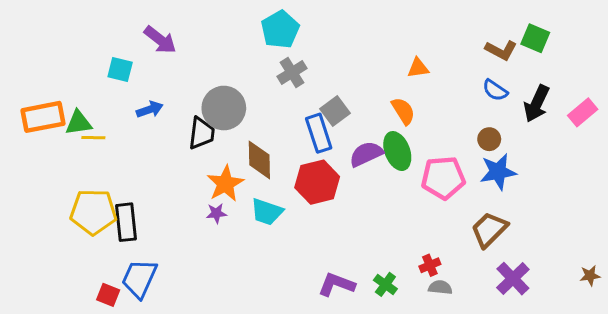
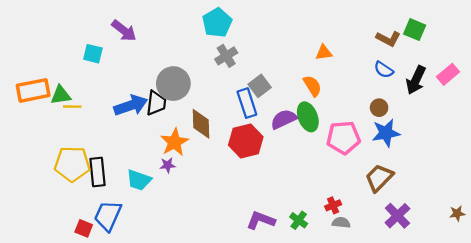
blue arrow: (150, 110) -> (131, 105), moved, size x1.6
pink rectangle: (583, 112) -> (448, 74), moved
cyan trapezoid: (267, 212) -> (139, 180), moved

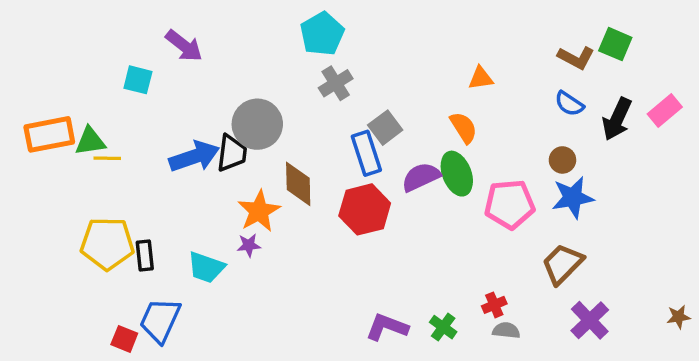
black rectangle: (98, 172) -> (145, 255), size x0.7

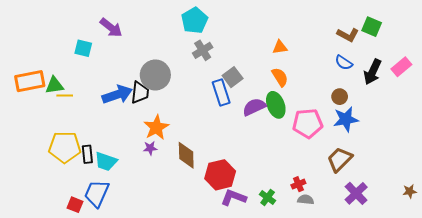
orange triangle: (481, 78) -> (280, 47), moved
brown diamond: (298, 184) -> (186, 155), moved
red hexagon: (365, 209) -> (220, 175), moved
cyan trapezoid: (206, 267) -> (106, 161), moved

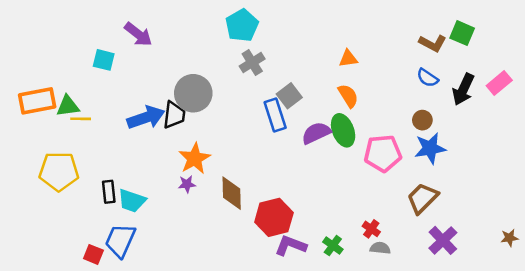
yellow pentagon: (65, 147) -> (59, 171), moved
red cross: (298, 184) -> (371, 229), turned -32

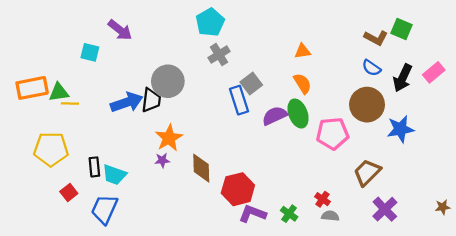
brown circle: (422, 120) -> (367, 105), size x2.0
blue star: (430, 148) -> (400, 129), moved
red square: (93, 254) -> (69, 193), moved, turned 30

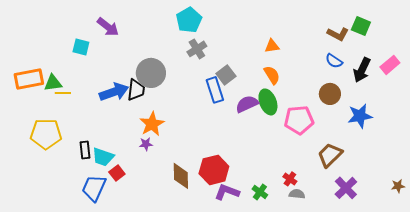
brown circle: (367, 105) -> (330, 94), size x0.7
brown diamond: (201, 168) -> (181, 176), moved
red square: (69, 193) -> (117, 173), moved

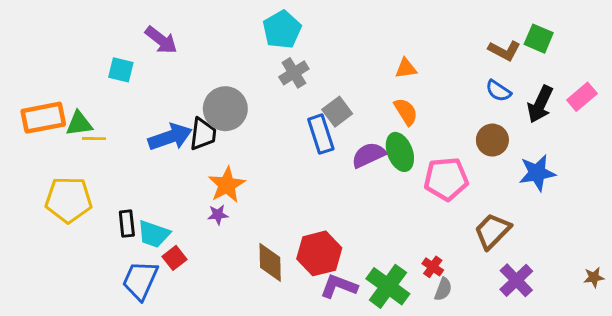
green cross: (260, 192) -> (388, 286), size x1.8
gray semicircle: (297, 194) -> (443, 289), turned 105

